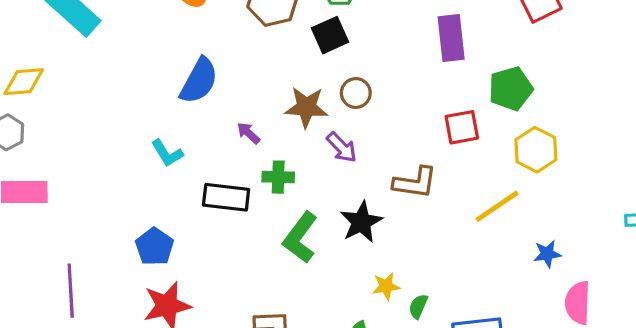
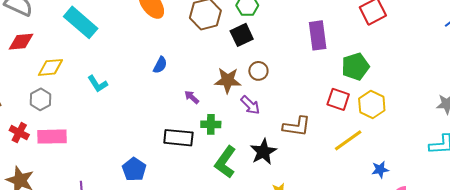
blue semicircle: (199, 81) -> (160, 65), size x0.6
red square: (462, 127) -> (338, 99), moved, turned 30
cyan L-shape: (167, 153) -> (98, 84), moved

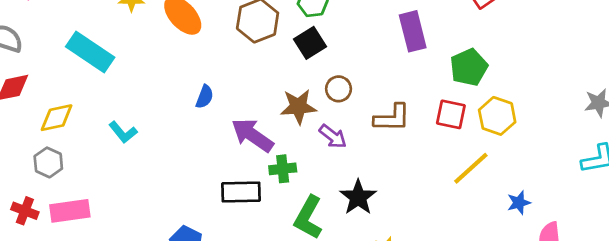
purple arrow: (192, 97) -> (252, 135), size x2.0
brown L-shape: (297, 126) -> (392, 118), moved

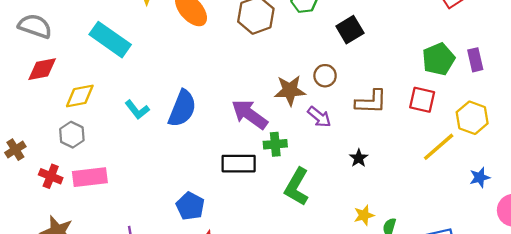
purple rectangle: (413, 31) -> (475, 60), moved, size x0.7
black square: (310, 43) -> (350, 30), moved
blue semicircle: (205, 97) -> (182, 108), moved, size x1.8
yellow hexagon: (497, 116) -> (472, 118), moved
black star: (358, 197) -> (359, 158), moved, size x0.6

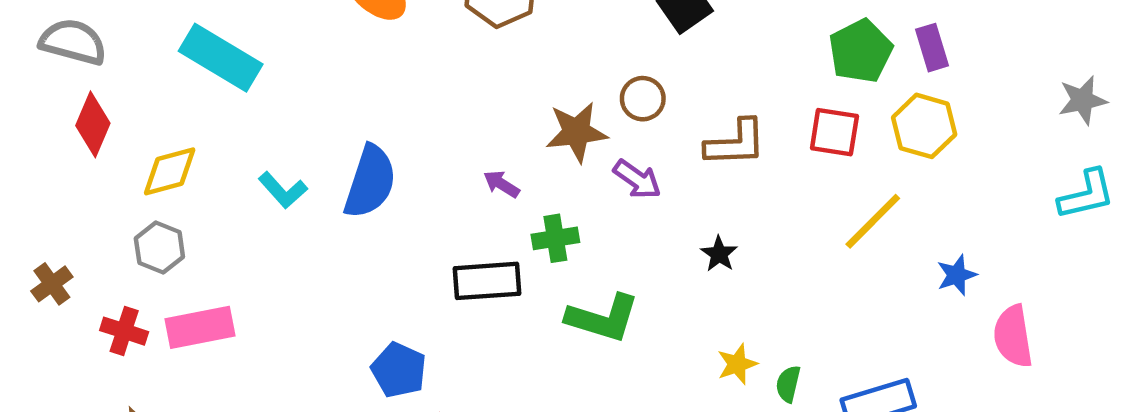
red diamond: (42, 69) -> (93, 124), turned -52
purple arrow: (250, 114) -> (501, 184), size x0.5
yellow hexagon: (472, 118) -> (924, 126), moved
green L-shape: (297, 187) -> (603, 318), turned -99

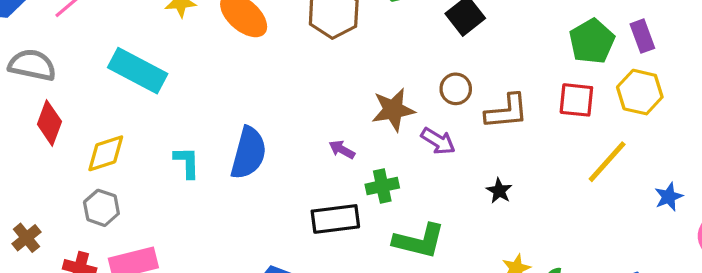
brown circle: (643, 99) -> (456, 89), moved
cyan L-shape: (283, 190) -> (187, 162), turned -136

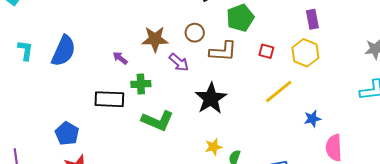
green pentagon: (592, 41) -> (240, 18), moved
red square: (576, 100) -> (266, 51), size x0.7
black star: (499, 191) -> (211, 98), size x2.0

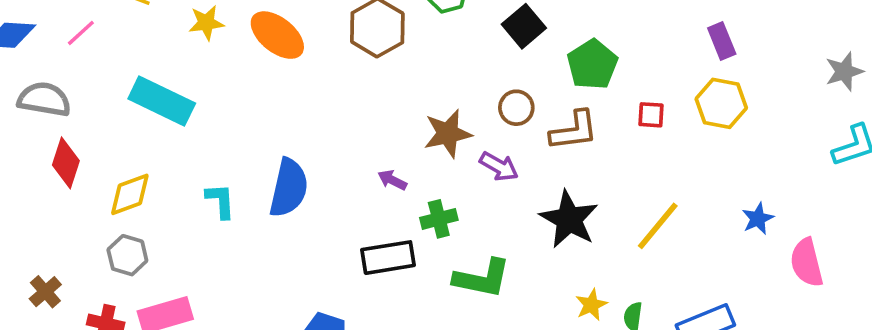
yellow line: (279, 92) -> (658, 226), moved

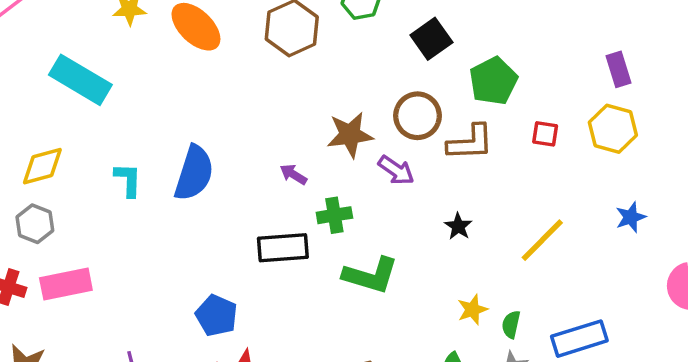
brown circle: (516, 108) -> (418, 116), size x1.4
black star: (569, 219) -> (458, 226), size x0.5
blue star: (758, 219) -> (631, 217), moved

